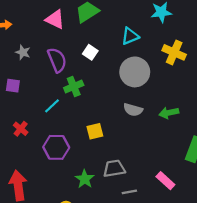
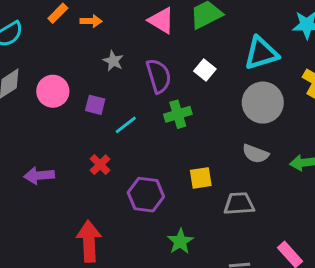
cyan triangle: (130, 36) -> (261, 53), size x1.4
cyan line: (52, 106) -> (126, 125), moved
gray trapezoid: (114, 169) -> (239, 204), moved

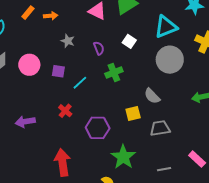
purple semicircle: (159, 76) -> (99, 48), size x0.6
gray semicircle: (255, 154) -> (152, 96), moved, turned 30
green star: (180, 241) -> (123, 157), size x1.4

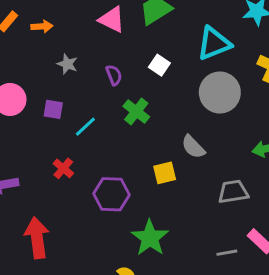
green cross: (114, 72) -> (136, 111), turned -30
gray trapezoid: (160, 128) -> (233, 192), moved
red arrow: (62, 162) -> (37, 238), moved
gray line: (164, 169) -> (227, 253), moved

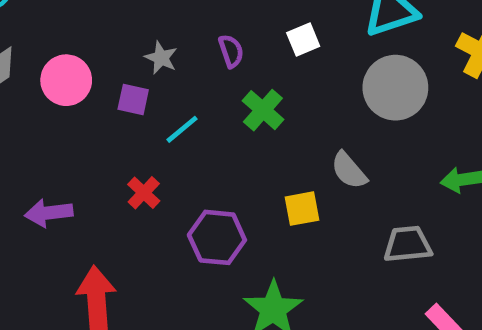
gray star: (67, 64) -> (161, 58), moved
white square: (159, 65) -> (303, 39), turned 30

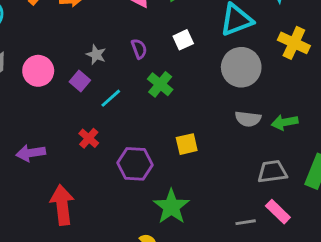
purple square: (133, 99) -> (80, 81), turned 30
gray semicircle: (349, 170) -> (248, 119), moved, turned -40
gray trapezoid: (408, 244) -> (272, 172), moved

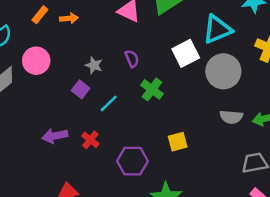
white square: (183, 40) -> (186, 53), moved, size x1.5
pink circle: (38, 71) -> (36, 61), moved
purple arrow: (31, 153) -> (55, 136), moved

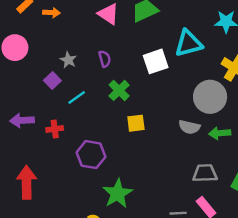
gray circle: (223, 71) -> (210, 97), moved
red cross: (90, 140) -> (55, 129), turned 35
yellow square: (178, 142) -> (136, 123), moved

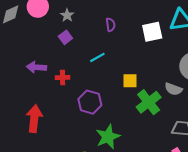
gray star: (68, 60) -> (67, 15), moved
green cross: (119, 90) -> (149, 102), moved, size x1.4
cyan line: (77, 98) -> (97, 57), moved

